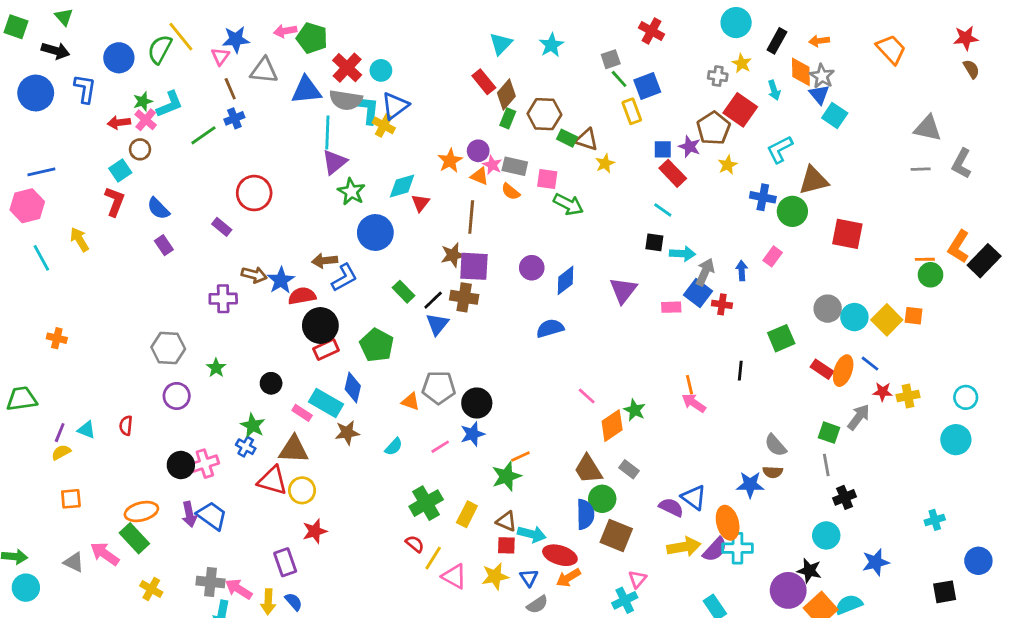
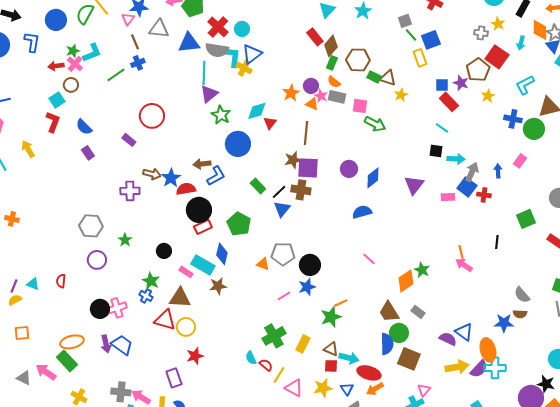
cyan arrow: (774, 90) -> (521, 43), turned 32
orange semicircle: (511, 192) -> (334, 82), moved
pink line: (587, 396) -> (369, 259), moved
cyan semicircle: (394, 447) -> (251, 358), moved, turned 112

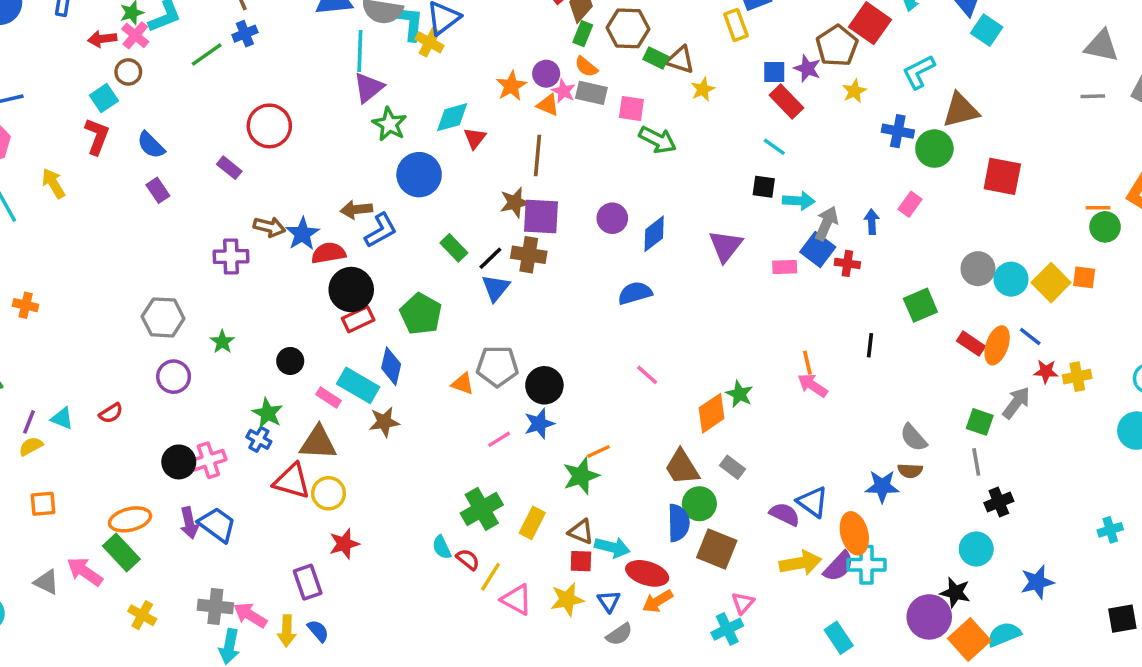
red semicircle: (61, 281) -> (111, 413), turned -128

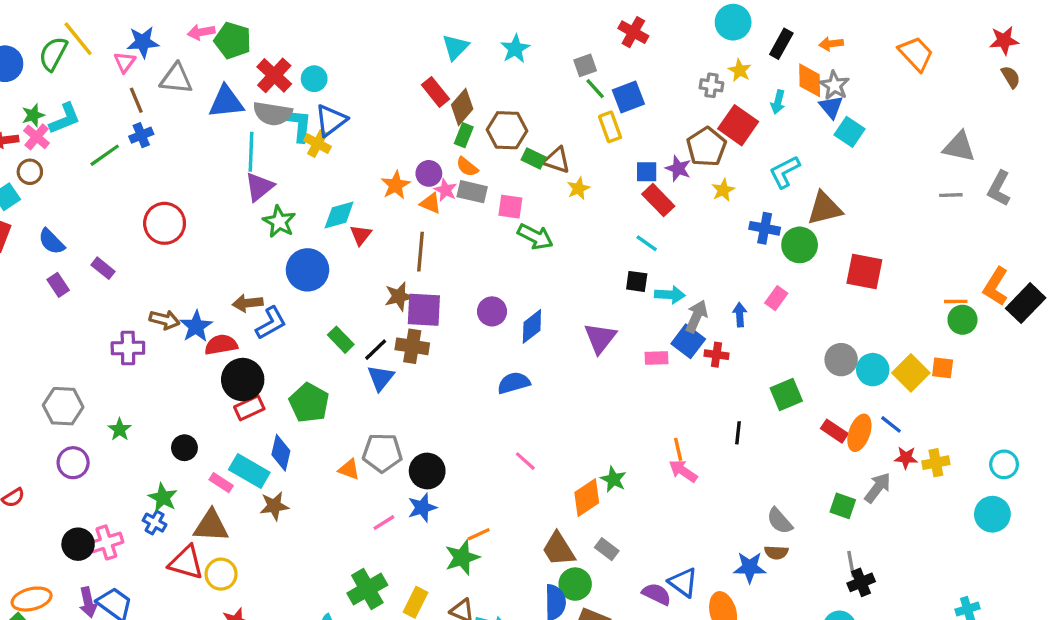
purple rectangle: (229, 168) -> (103, 268), moved
gray line: (976, 462) -> (851, 564), moved

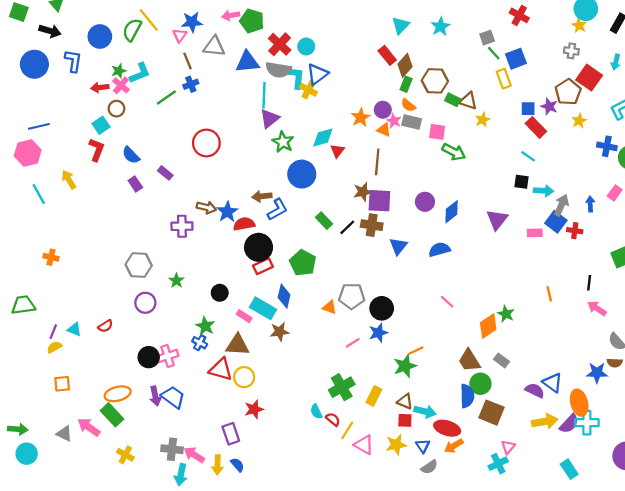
yellow star: (740, 70) -> (579, 25), moved
blue triangle: (381, 378) -> (398, 246), moved
pink arrow: (683, 471) -> (597, 308), moved

